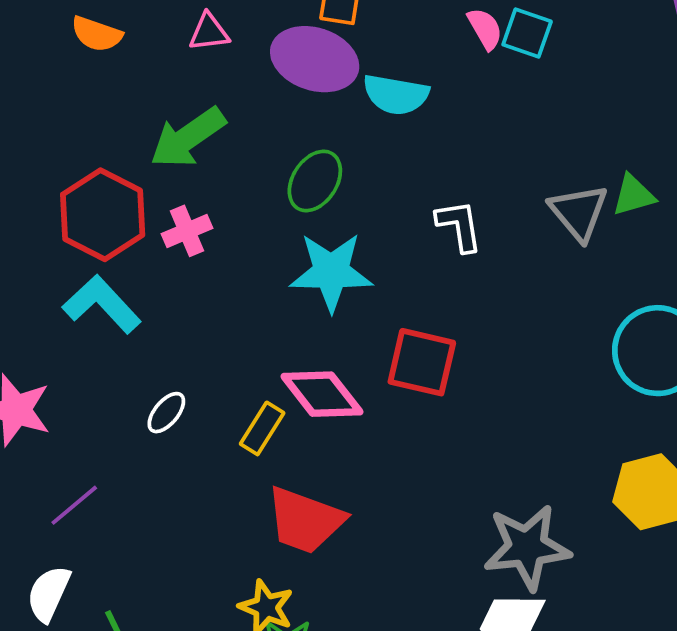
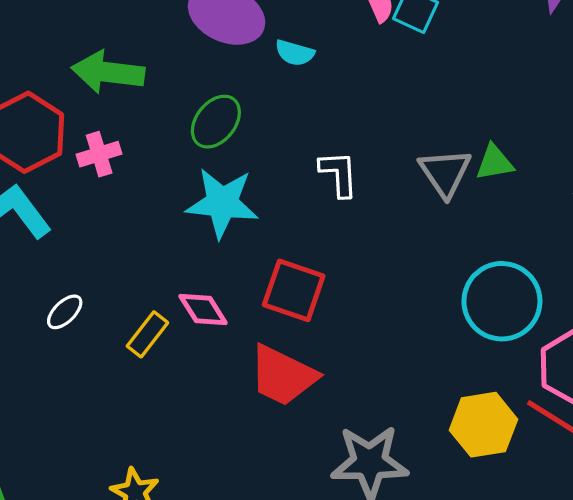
cyan semicircle: (396, 95) -> (295, 53), size x0.7
green arrow: (188, 138) -> (108, 72), turned 36
pink diamond: (322, 394) -> (203, 310), size x0.7
red trapezoid: (305, 520) -> (283, 376), moved

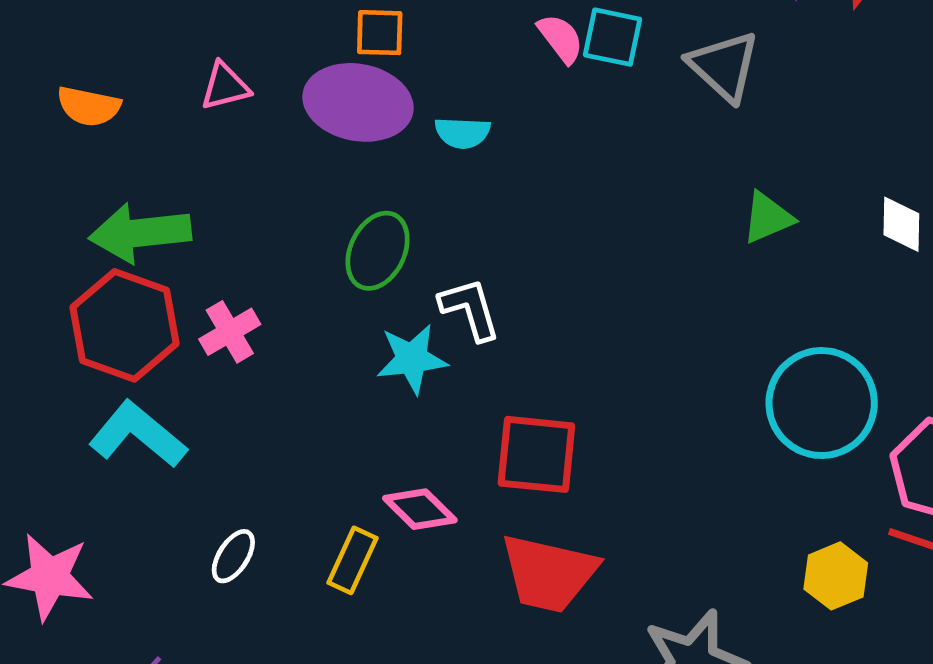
green arrow: (108, 72) -> (140, 233), moved
gray triangle: (445, 173) -> (724, 66), moved
white L-shape: (339, 174) -> (470, 309), moved
cyan star: (222, 203) -> (412, 359), size x0.7
yellow hexagon: (483, 425) -> (836, 576), size x0.7

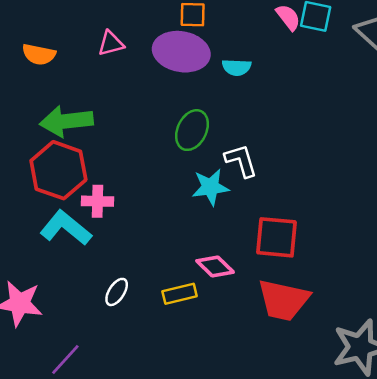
pink cross: (230, 332) -> (97, 201), moved, turned 32
yellow rectangle: (352, 560) -> (180, 294), turned 52

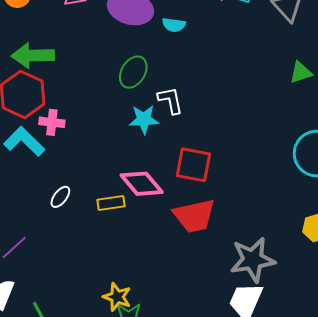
pink diamond: (215, 267) -> (142, 184), size x1.4
red trapezoid: (283, 300) -> (194, 216), turned -30

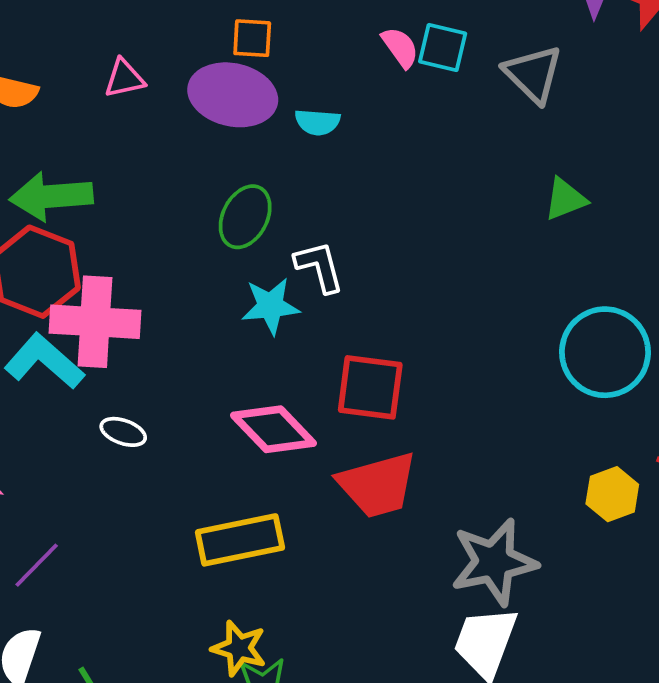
pink cross: (52, 122) -> (95, 322), size x1.8
white ellipse: (60, 197) -> (123, 432), moved, turned 75
yellow rectangle: (111, 203) -> (240, 540), moved, size x1.6

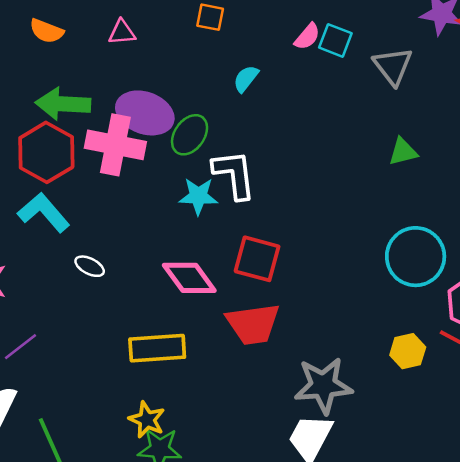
pink semicircle: (400, 47) -> (307, 37), turned 68
purple ellipse: (233, 95) -> (145, 113), moved
cyan semicircle: (317, 122) -> (246, 79), turned 116
white L-shape: (319, 267) -> (234, 174), size x1.4
pink cross: (95, 322) -> (115, 145), moved

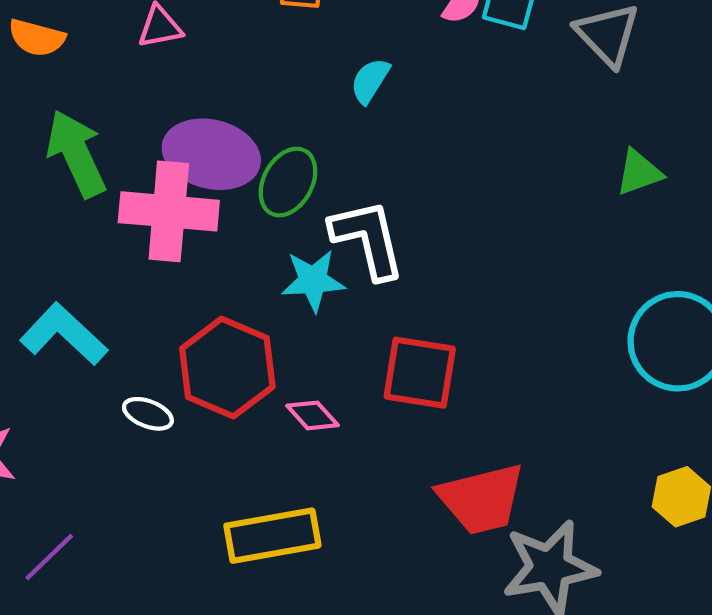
green arrow: (63, 104) -> (76, 154), turned 68
red hexagon: (46, 152) -> (227, 368), moved
pink diamond: (189, 278) -> (313, 415), size x0.6
red trapezoid: (253, 324) -> (481, 499), moved

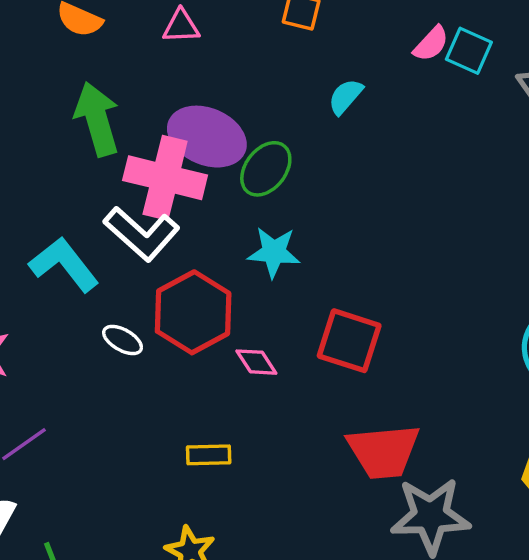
white L-shape: (368, 239) -> (142, 234), moved, turned 136
yellow rectangle: (272, 536) -> (209, 455), size x0.6

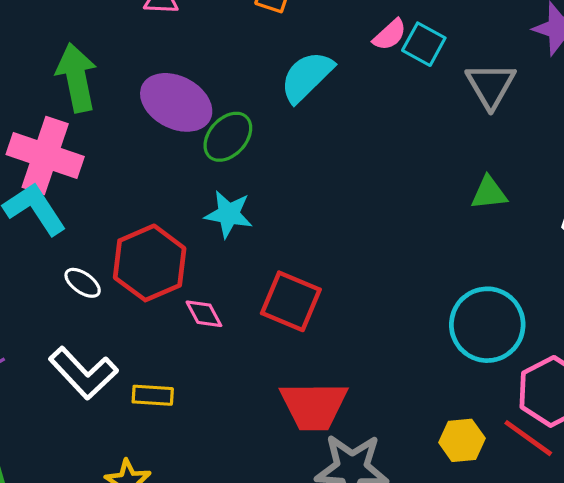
cyan semicircle: (345, 97) -> (307, 77), size x1.6
pink cross: (165, 178) -> (45, 155), moved
white L-shape: (142, 234) -> (83, 373), moved

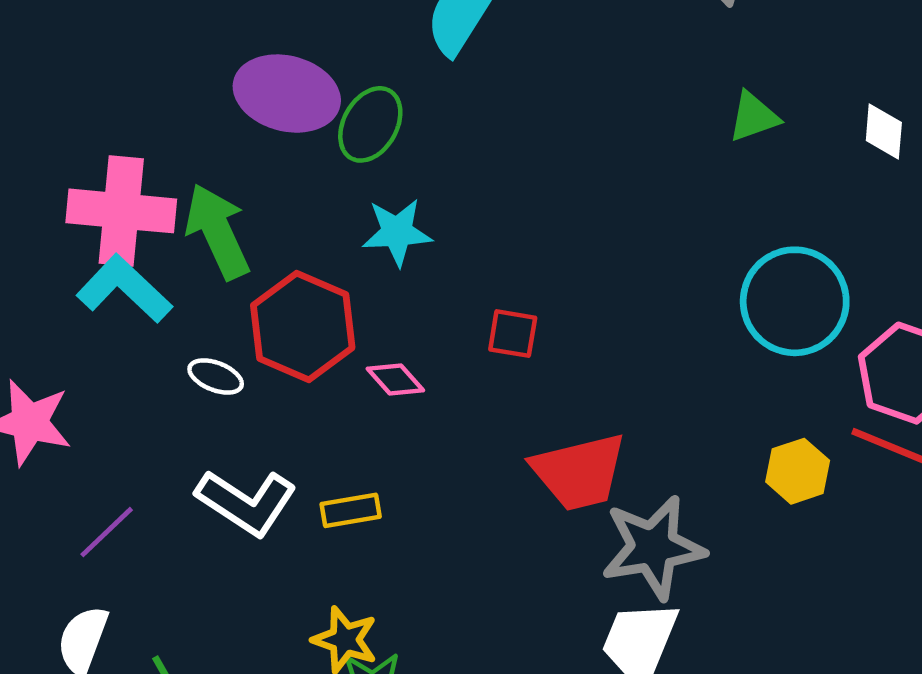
green arrow: (77, 78) -> (217, 231), moved
red square: (291, 301) -> (513, 334), size x0.6

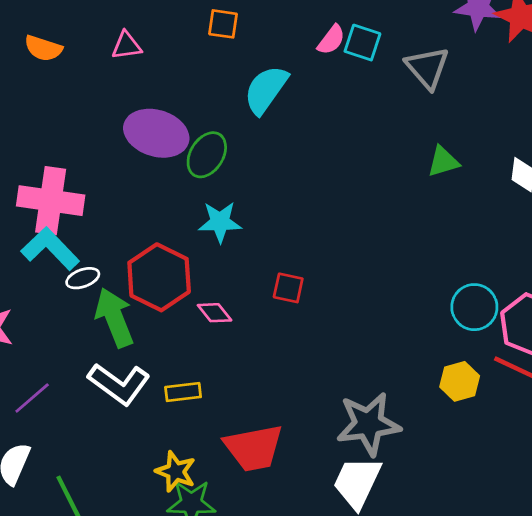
green arrow: (217, 231) -> (114, 318), moved
cyan circle: (795, 301) -> (474, 307), moved, size x0.7
white ellipse: (216, 376) -> (83, 278), moved, turned -44
red trapezoid: (579, 472) -> (254, 448), moved

